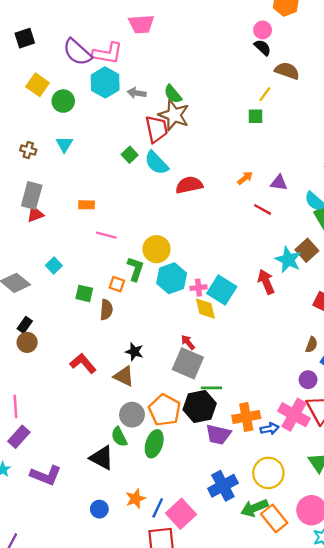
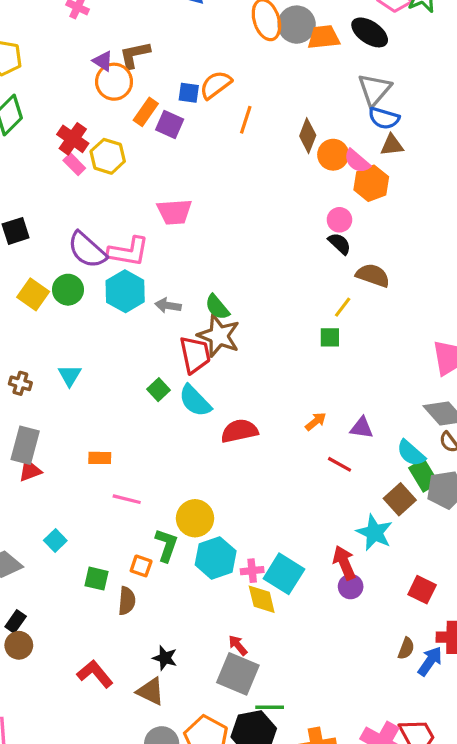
green circle: (63, 101) -> (68, 290), moved
brown square: (307, 250) -> (400, 499), moved
purple circle: (308, 380) -> (351, 587), moved

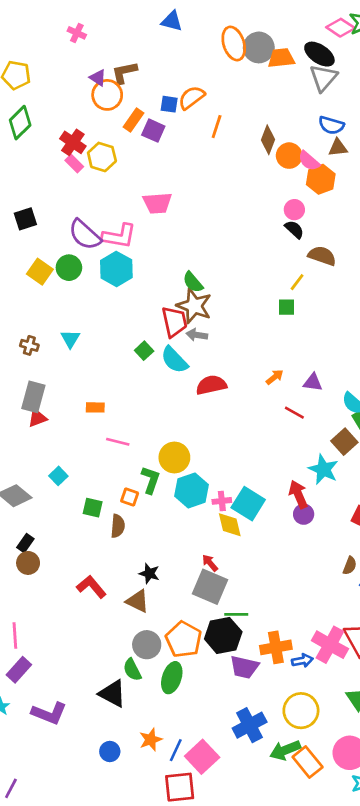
gray triangle: (374, 90) -> (323, 78), moved
gray arrow: (168, 306) -> (197, 335), moved

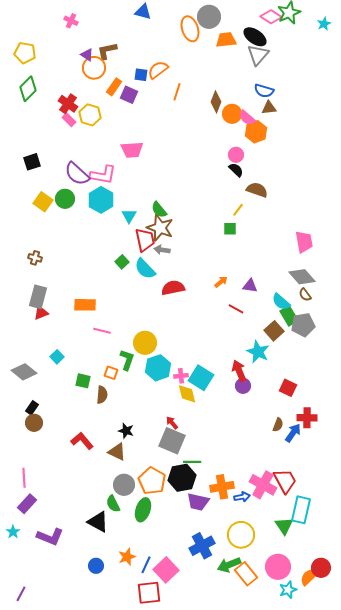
gray circle: (259, 47) -> (209, 17), moved
cyan triangle: (70, 339) -> (129, 216), moved
orange rectangle: (95, 407) -> (85, 305), size x1.5

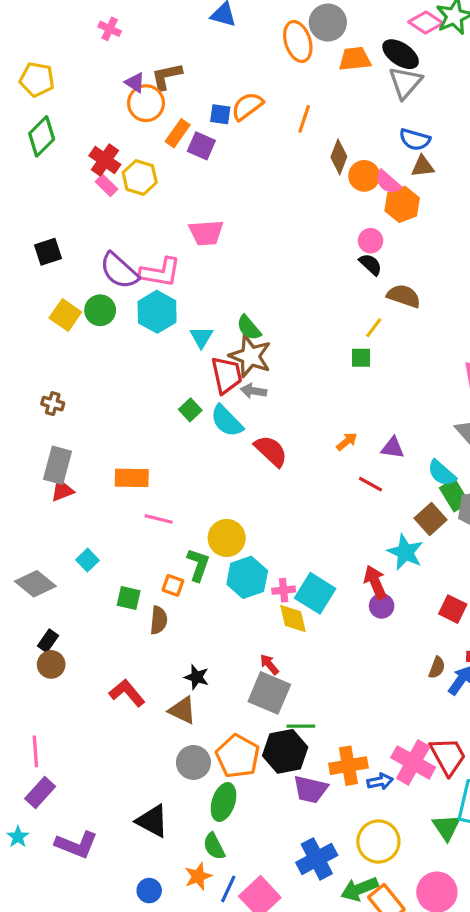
orange line: (177, 92) -> (304, 119), moved
red semicircle: (173, 288) -> (271, 451), turned 55
green semicircle: (113, 504) -> (214, 846), moved

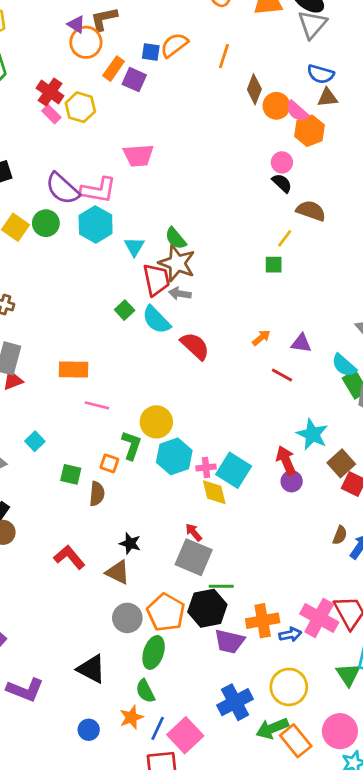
brown square: (431, 519) -> (341, 463), moved

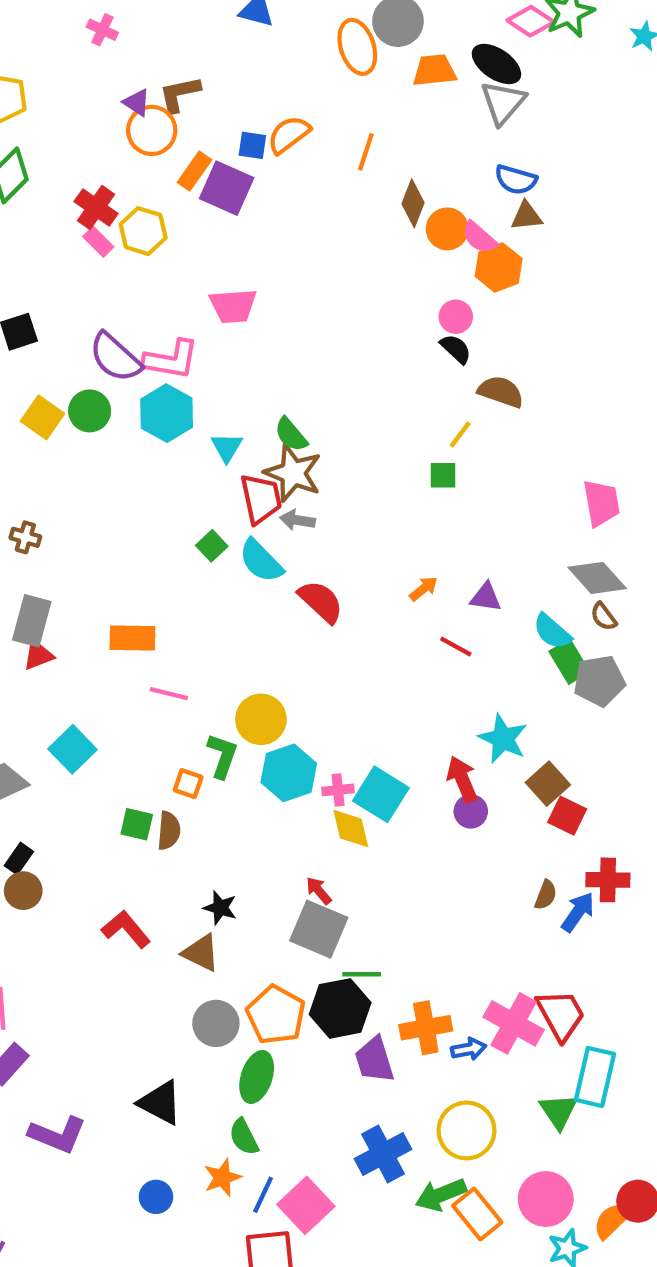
purple square: (134, 80) -> (227, 188), size x1.4
cyan square: (35, 441) -> (72, 749), size x1.5
green square: (71, 474) -> (137, 824), moved
purple trapezoid: (229, 641) -> (374, 1060), turned 60

